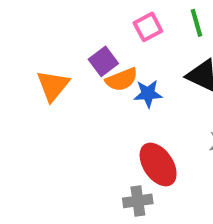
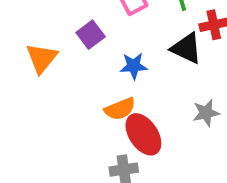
orange semicircle: (122, 80) -> (120, 109), moved

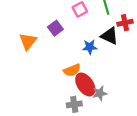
blue star: (134, 66) -> (90, 47), moved
gray star: (206, 113) -> (100, 93), moved

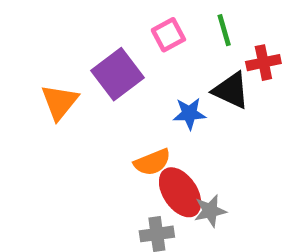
purple square: (55, 28) -> (118, 74), size x1.5

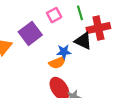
red cross: (263, 63) -> (98, 28), size x1.5
orange semicircle: (152, 162) -> (57, 63), moved

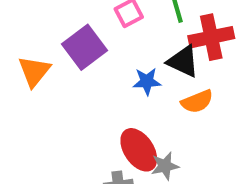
orange semicircle: (57, 63) -> (197, 102), moved

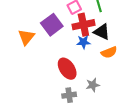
red cross: (211, 37) -> (83, 25), moved
red ellipse: (139, 150) -> (67, 69), moved

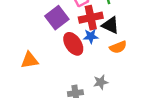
orange triangle: (26, 37) -> (30, 60), moved, turned 42
red ellipse: (67, 69) -> (73, 44), moved

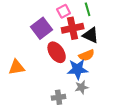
blue star: (91, 36) -> (78, 69), moved, size x1.5
orange semicircle: (118, 47) -> (87, 55), moved

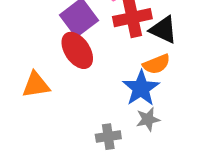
red ellipse: (57, 52) -> (77, 50), moved
blue star: (78, 69) -> (141, 88), turned -30

